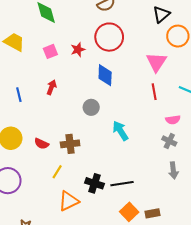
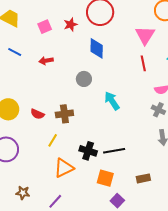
red arrow: (51, 87) -> (46, 61), turned -120
blue line: (19, 95) -> (15, 52), moved, turned -48
orange square: (129, 212) -> (105, 178), moved, turned -30

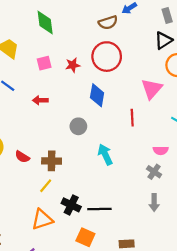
red line: (143, 63) -> (132, 118), moved
yellow line: (53, 140) -> (46, 186), moved

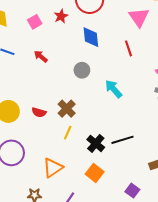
red arrow: (40, 100) -> (41, 56), turned 56
brown cross: (52, 161) -> (67, 109), turned -30
black cross: (71, 205) -> (96, 143), turned 30
orange triangle: (42, 219) -> (53, 168), moved
orange square: (85, 237) -> (95, 173), moved, turned 30

